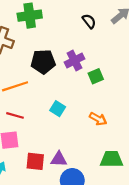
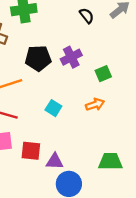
green square: (96, 76) -> (103, 74), moved
orange arrow: (98, 119) -> (95, 104), moved, turned -48
red square: (35, 161) -> (31, 151), moved

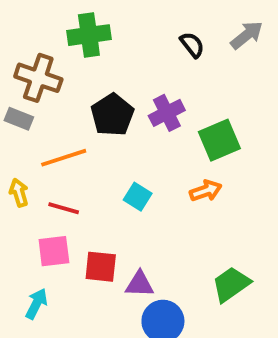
black pentagon: (38, 58) -> (112, 115), turned -30
green square: (103, 74) -> (219, 140), size x1.5
green trapezoid: (110, 161) -> (231, 284), turned -35

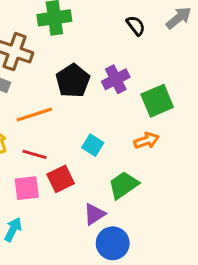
red square: (101, 267) -> (61, 179), moved, turned -32
purple triangle: (140, 284) -> (94, 214), turned -35
green trapezoid: (231, 284) -> (123, 185), moved

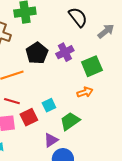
gray arrow: (179, 18) -> (106, 31), moved
black semicircle: (136, 26) -> (78, 17), size x1.5
cyan square: (93, 145) -> (49, 105), moved, turned 32

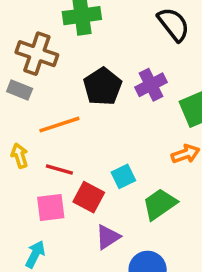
red square: (29, 117) -> (89, 197), turned -36
purple triangle: (51, 140) -> (108, 237), moved

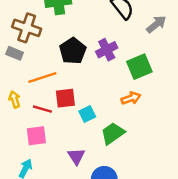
red square: (89, 197) -> (65, 98), moved, turned -35
purple triangle: (108, 237) -> (76, 156), turned -30

